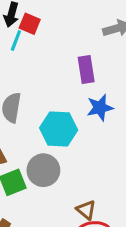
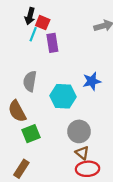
purple rectangle: (86, 70) -> (52, 43), moved
gray circle: (43, 170) -> (79, 131), moved

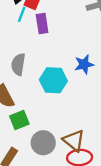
gray circle: (79, 131) -> (43, 143), moved
brown triangle: (82, 153) -> (74, 140), size x1.5

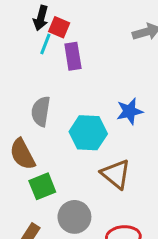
brown triangle: (74, 140) -> (116, 174), moved

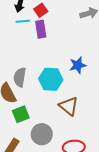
red square: (59, 27) -> (41, 10), moved, turned 32
cyan line: (45, 44) -> (23, 21), turned 64
gray semicircle: (41, 111) -> (20, 77), moved

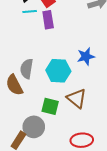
green square: (21, 114) -> (50, 106), moved, turned 36
gray circle: (42, 134) -> (34, 127), moved

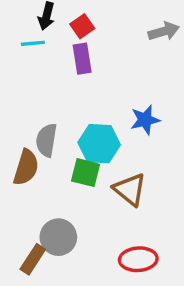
cyan line: (30, 12) -> (33, 43), moved
brown semicircle: (14, 85) -> (26, 167), turned -135
green square: (50, 106) -> (86, 173), moved

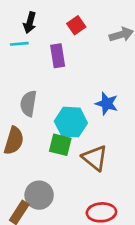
red square: (82, 26) -> (76, 25), moved
blue star: (145, 120) -> (107, 104), turned 30
gray semicircle: (46, 140) -> (28, 104), moved

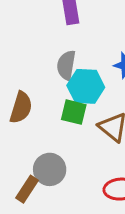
gray semicircle: (28, 104) -> (66, 65), moved

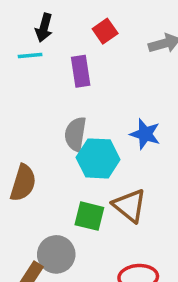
green square: (74, 112) -> (89, 216), moved

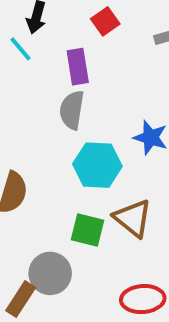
cyan line: (30, 56) -> (21, 49), turned 55
gray semicircle: (75, 134) -> (72, 110), moved

